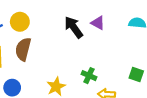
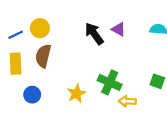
green cross: (89, 76) -> (110, 82), size x1.5

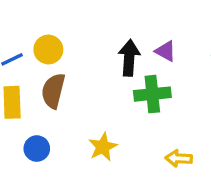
black arrow: (94, 34) -> (129, 58), turned 40
green cross: (110, 82) -> (152, 94), moved, turned -30

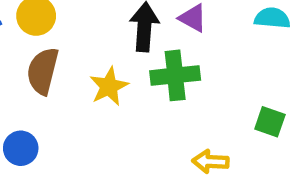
yellow star: (103, 147) -> (109, 86), moved

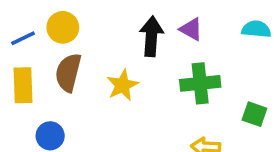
green cross: (175, 75) -> (200, 83), moved

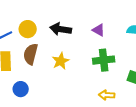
black arrow: (151, 36) -> (61, 29), moved, turned -85

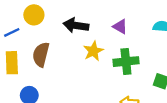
yellow circle: (28, 29) -> (34, 15), moved
yellow star: (61, 61) -> (93, 51), moved

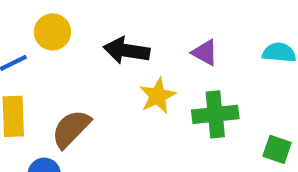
brown semicircle: (41, 55) -> (71, 129), moved, turned 30

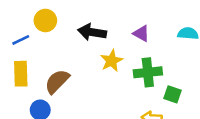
green square: (277, 149) -> (172, 94), moved

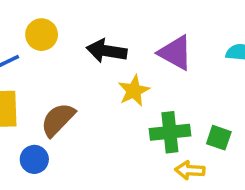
purple triangle: (141, 33) -> (175, 53), size x1.5
green cross: (148, 72) -> (170, 132), moved

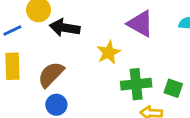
black arrow: (107, 51) -> (65, 28), moved
blue circle: (34, 159) -> (56, 105), moved

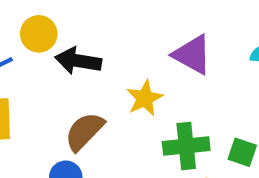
brown semicircle: (51, 74) -> (84, 131), moved

